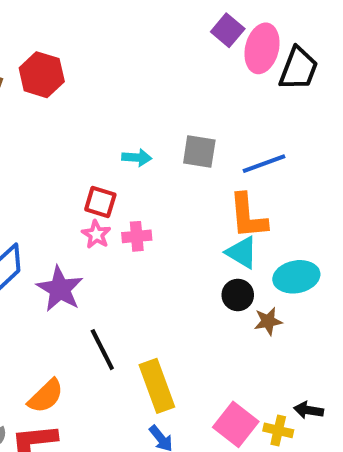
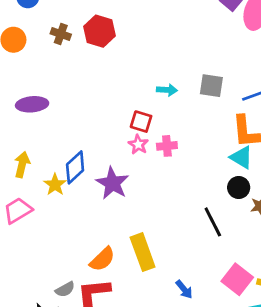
black line: (102, 350) -> (213, 222), moved
yellow rectangle: (157, 386) -> (143, 252), moved

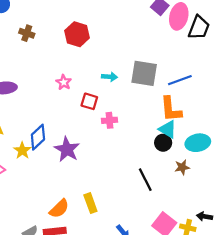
red hexagon: (99, 31) -> (77, 34), moved
gray square: (211, 86) -> (144, 73), size x1.4
pink star: (138, 144) -> (64, 82), moved
black circle: (239, 188) -> (163, 143), moved
yellow rectangle: (143, 252) -> (90, 203), size x0.7

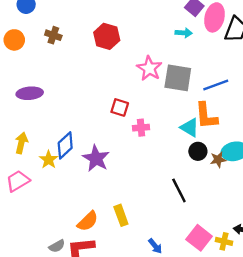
cyan arrow: (109, 77) -> (184, 33), moved
pink star: (64, 82) -> (149, 68), moved, size x1.5
cyan triangle: (168, 129) -> (190, 128), moved
brown star: (182, 167) -> (218, 160), moved

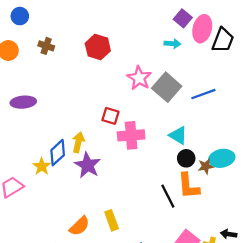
gray square: (178, 78) -> (167, 87), turned 32
orange L-shape: (206, 116) -> (188, 186), moved
pink cross: (141, 128) -> (131, 135), size x1.6
yellow arrow: (21, 143) -> (78, 142), moved

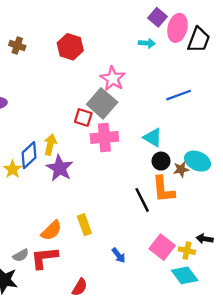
gray square: (167, 87) -> (102, 103), moved
cyan ellipse: (222, 158) -> (198, 161), turned 35

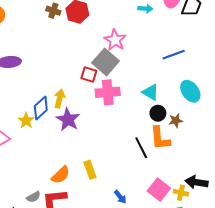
brown cross: (17, 46) -> (53, 11), moved
cyan ellipse: (198, 161) -> (190, 91), moved, turned 30
black arrow: (205, 239) -> (197, 182), size x1.5

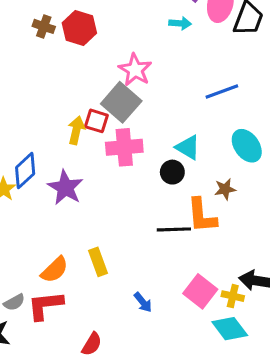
yellow arrow: (60, 99) -> (76, 130), moved
black circle: (158, 113) -> (172, 172), moved
black line: (141, 148) -> (174, 229), turned -65

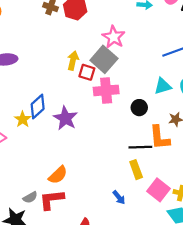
yellow arrow: (76, 130) -> (73, 61), moved
cyan triangle: (188, 147) -> (163, 86), moved, turned -48
yellow rectangle: (98, 262) -> (136, 170), moved

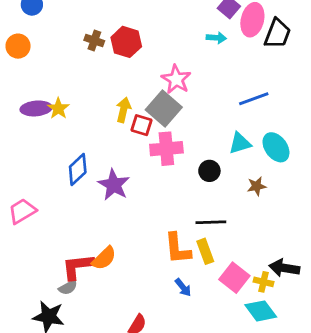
yellow star: (23, 119) -> (58, 108), moved
orange L-shape: (160, 138) -> (178, 249), moved
red L-shape: (52, 200) -> (78, 267), moved

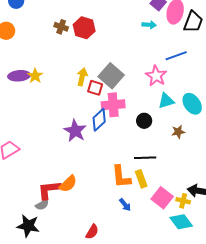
pink star: (176, 79) -> (156, 76), moved
blue line: (254, 99) -> (176, 56), moved
blue diamond: (78, 169) -> (99, 120), moved

